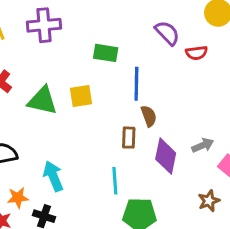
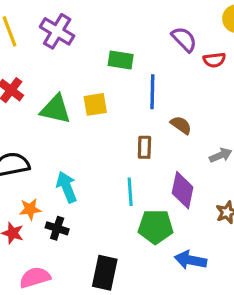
purple cross: (44, 25) -> (57, 31), turned 36
brown semicircle: (149, 116) -> (181, 125), moved, turned -35
purple diamond: (166, 156) -> (183, 190), moved

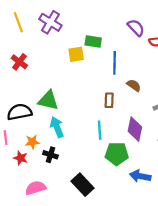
yellow square: (95, 104) -> (76, 54), moved
green triangle: (56, 109) -> (48, 100), moved
black rectangle: (105, 273) -> (83, 185), turned -55

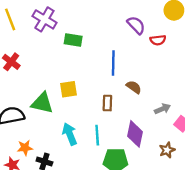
green rectangle: (93, 42) -> (73, 40), moved
yellow square: (76, 54) -> (69, 89), moved
cyan arrow: (57, 127) -> (70, 134), moved

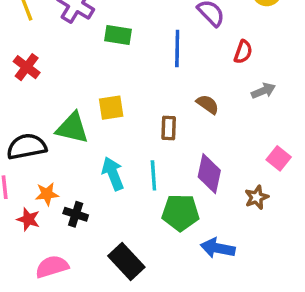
red semicircle: (158, 40) -> (243, 52), moved, turned -63
blue line: (113, 63) -> (177, 48), moved
gray arrow: (162, 109) -> (263, 91), moved

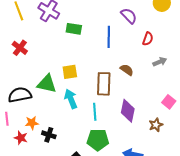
brown rectangle: (169, 128) -> (104, 84), size x1.6
cyan arrow: (113, 174) -> (71, 99), moved
green pentagon: (181, 213) -> (98, 140), moved

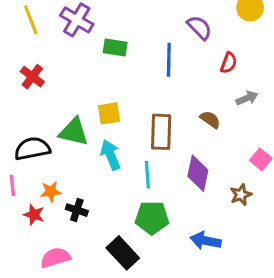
brown semicircle: (127, 70) -> (210, 120), moved

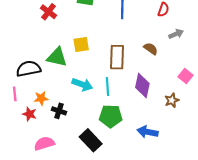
red cross: (32, 77) -> (48, 12), moved
cyan arrow: (111, 155) -> (82, 84), moved, turned 132

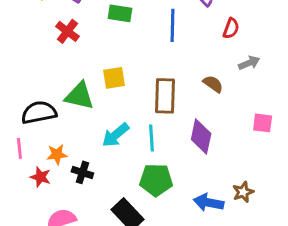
pink square: (186, 76) -> (263, 123), turned -32
cyan arrow: (82, 84) -> (115, 135), turned 120
brown star: (172, 100) -> (243, 192), moved

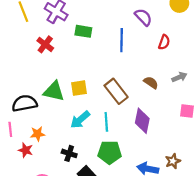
gray arrow: (249, 63) -> (179, 77), moved
yellow square: (114, 78) -> (79, 88), moved
brown rectangle: (165, 96) -> (116, 91), turned -40
black cross: (82, 172) -> (69, 153), moved

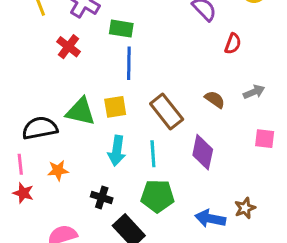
blue line: (122, 40) -> (129, 63), moved
cyan arrow: (80, 120) -> (117, 151), turned -42
red star: (26, 150) -> (23, 193), moved

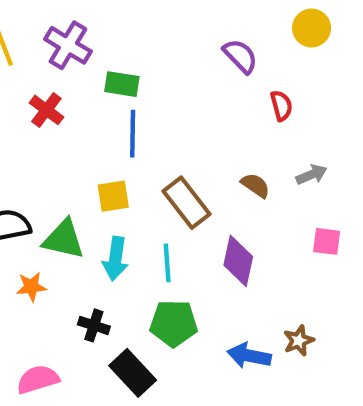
red semicircle: (233, 44) -> (281, 106), turned -35
green triangle: (81, 111) -> (64, 239), moved

